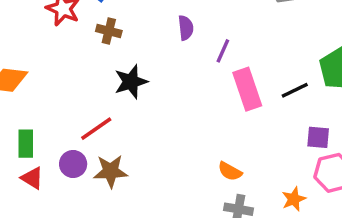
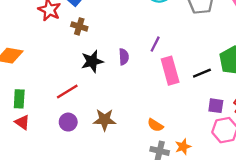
purple semicircle: (186, 28) -> (124, 57), moved
purple circle: (73, 164) -> (68, 122), moved
brown star: (111, 171) -> (105, 120), moved
orange star: (294, 199) -> (183, 147), moved

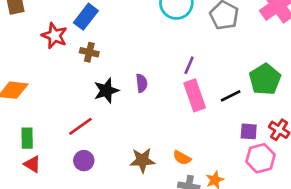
purple line: (155, 44) -> (189, 65), moved
brown star: (105, 120) -> (142, 160), moved

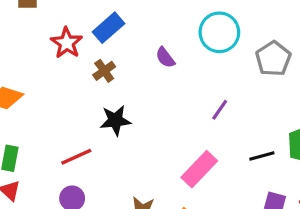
brown cross: (89, 52) -> (104, 71), turned 30
purple semicircle: (142, 83) -> (165, 58), moved, turned 138
pink rectangle: (195, 95) -> (199, 169), moved, turned 52

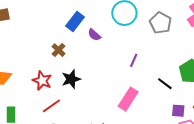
blue rectangle: (108, 28) -> (75, 21), moved
red star: (67, 43) -> (42, 81), moved
black line: (262, 156) -> (165, 84), turned 63

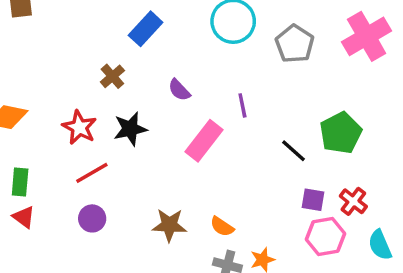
purple semicircle: (94, 35) -> (179, 90), moved
purple line: (134, 60) -> (242, 105), turned -40
pink rectangle: (128, 99) -> (204, 141), moved

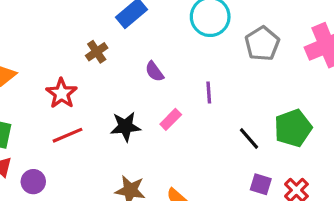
black star: (130, 129) -> (125, 126), moved
pink rectangle: (204, 141) -> (171, 119), size x0.6
purple circle: (92, 218) -> (33, 182), moved

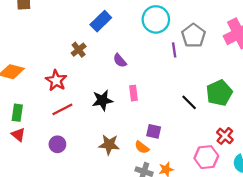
purple line: (209, 92) -> (174, 50), moved
pink rectangle: (171, 119) -> (134, 93), turned -48
purple circle: (33, 182) -> (57, 144), moved
purple square: (261, 184) -> (154, 131), moved

